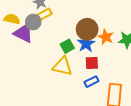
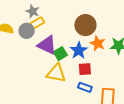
brown circle: (87, 29) -> (85, 25), moved
purple triangle: (23, 33) -> (47, 45), moved
blue rectangle: (91, 82) -> (85, 87), turned 48

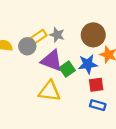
gray star: (33, 11) -> (57, 35), moved
blue star: (79, 50) -> (88, 64), turned 30
yellow triangle: (56, 73) -> (50, 91), moved

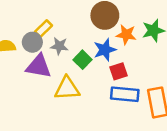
gray star: (57, 35) -> (59, 46), moved
purple triangle: (52, 61) -> (39, 66), moved
blue rectangle: (98, 105) -> (125, 94), size x1.5

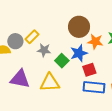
gray circle: (32, 42) -> (15, 41), moved
purple triangle: (39, 66) -> (20, 79), moved

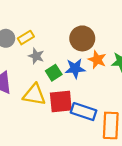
red square: (89, 70) -> (61, 102), moved, size x1.5

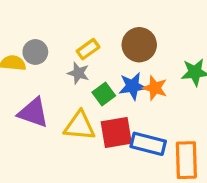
yellow rectangle: (26, 38) -> (88, 49), moved
orange star: (97, 60) -> (155, 88), moved

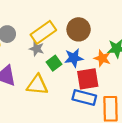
yellow rectangle: (88, 49) -> (43, 32), size x1.6
orange star: (155, 88) -> (102, 58), moved
red square: (116, 132) -> (88, 79), moved

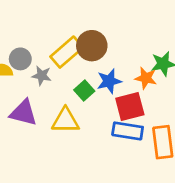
brown circle: (79, 29) -> (92, 46), moved
gray star: (37, 49) -> (42, 76), moved

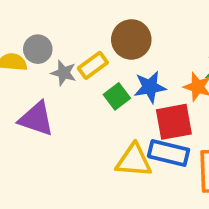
yellow rectangle: (67, 52) -> (93, 65), moved, size x0.7
yellow triangle: (65, 121) -> (134, 161), moved

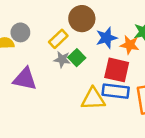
gray star: (64, 73) -> (62, 59), moved
blue star: (150, 87) -> (107, 38), moved
red square: (174, 122) -> (117, 70), turned 30

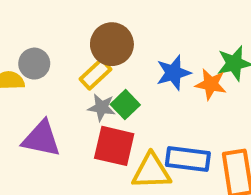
brown circle: (82, 19) -> (112, 44), moved
red square: (117, 70) -> (114, 146), moved

